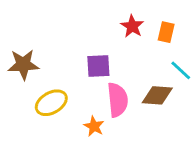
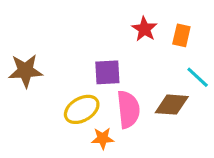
yellow ellipse: (51, 103) -> (82, 109), moved
orange star: (94, 126) -> (103, 138), turned -30

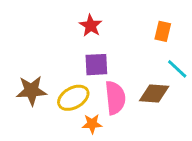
red star: (144, 29) -> (91, 26), moved
brown star: (25, 71) -> (31, 91), moved

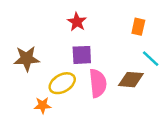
brown star: (31, 91) -> (27, 59), moved
orange star: (92, 124) -> (43, 105), moved

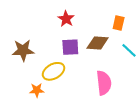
brown diamond: (131, 80) -> (98, 43), moved
pink semicircle: (98, 83) -> (104, 83), moved

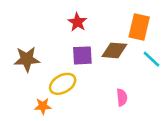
orange rectangle: (119, 23) -> (139, 27), size x1.5
pink semicircle: (104, 83) -> (122, 97), size x0.6

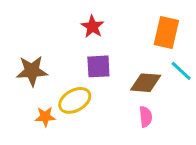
brown diamond: (114, 50) -> (146, 83), moved
orange star: (43, 106) -> (45, 117), moved

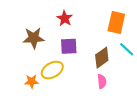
brown star: (32, 71) -> (34, 38), moved
brown diamond: (146, 83) -> (102, 58), turned -40

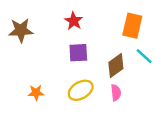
brown star: (34, 38) -> (21, 30), moved
yellow ellipse: (52, 70) -> (81, 90), moved

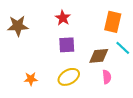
brown diamond: (116, 66) -> (99, 56), turned 30
pink semicircle: (116, 93) -> (107, 77), moved

